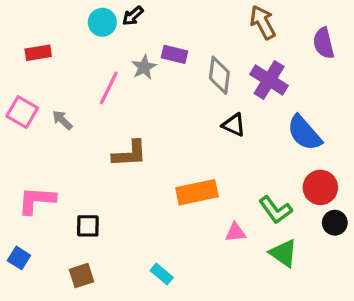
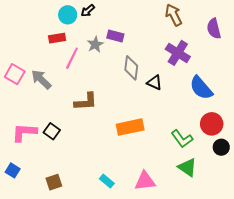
red rectangle: (38, 53) -> (57, 38), moved
gray diamond: (219, 75) -> (131, 68), moved
gray arrow: (62, 120) -> (41, 79), size x1.5
black square: (88, 226) -> (52, 131), moved, turned 35
pink triangle: (235, 232) -> (145, 181), moved, size x1.5

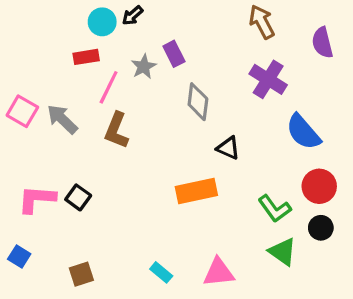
purple rectangle: (115, 36) -> (174, 54), turned 49
black triangle: (155, 83) -> (228, 148), moved
brown L-shape: (86, 102) -> (117, 130), moved, turned 115
black circle: (221, 147) -> (321, 228), moved

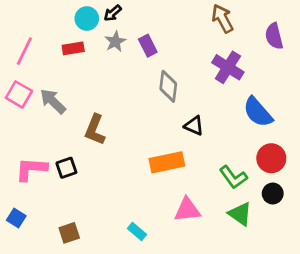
gray star: (144, 67) -> (115, 42), moved
pink line: (109, 87) -> (24, 51), moved
brown L-shape: (117, 130) -> (95, 130), moved
black square: (78, 197) -> (66, 168), turned 35
pink triangle: (219, 272) -> (187, 210), moved

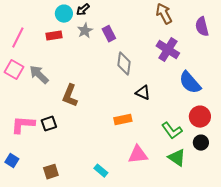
orange rectangle: (167, 162) -> (123, 120), size x0.7

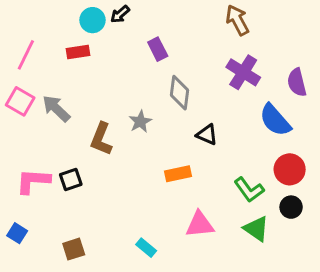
purple semicircle: (202, 27) -> (297, 82), moved
gray star: (85, 31) -> (140, 122), moved

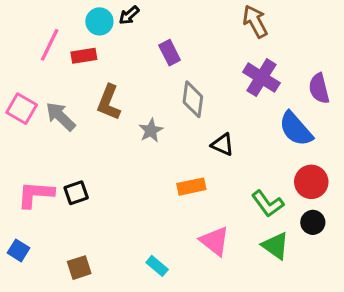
pink line: (26, 55) -> (50, 45), moved
brown L-shape: (101, 139) -> (109, 102), moved
pink triangle: (200, 224) -> (215, 241), turned 44

